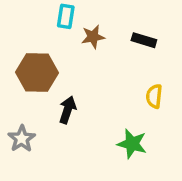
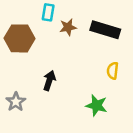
black rectangle: (144, 40) -> (105, 30), size x1.6
brown hexagon: (37, 72) -> (20, 38), moved

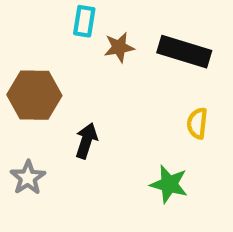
brown hexagon: (20, 38) -> (34, 95), moved

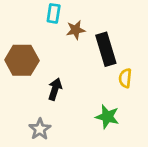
black rectangle: (184, 52) -> (106, 49), moved, turned 56
gray star: (28, 178) -> (40, 129), moved

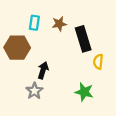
cyan rectangle: (54, 13) -> (34, 23), moved
gray star: (40, 129) -> (34, 91), moved

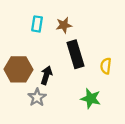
black rectangle: (83, 39) -> (76, 54), moved
brown hexagon: (17, 48) -> (18, 69), moved

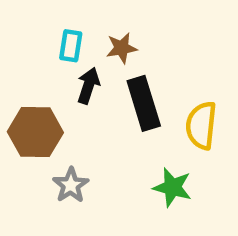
yellow semicircle: (106, 66) -> (201, 125), size x1.5
black arrow: (46, 75) -> (88, 86), moved

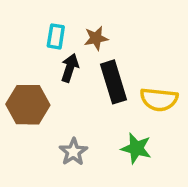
yellow semicircle: (201, 125) -> (159, 99), turned -90
gray star: (71, 185) -> (73, 152), moved

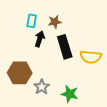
brown hexagon: (28, 105) -> (20, 73), moved
green star: (136, 148) -> (70, 94), moved

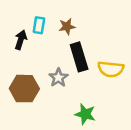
black arrow: (40, 39) -> (21, 40), moved
gray star: (42, 87) -> (58, 78), moved

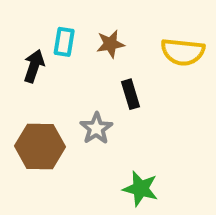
black rectangle: (79, 57) -> (130, 94), size x0.6
yellow semicircle: (111, 69) -> (183, 52), moved

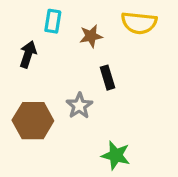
cyan rectangle: (64, 42) -> (53, 21), moved
yellow semicircle: (183, 52) -> (139, 23), moved

